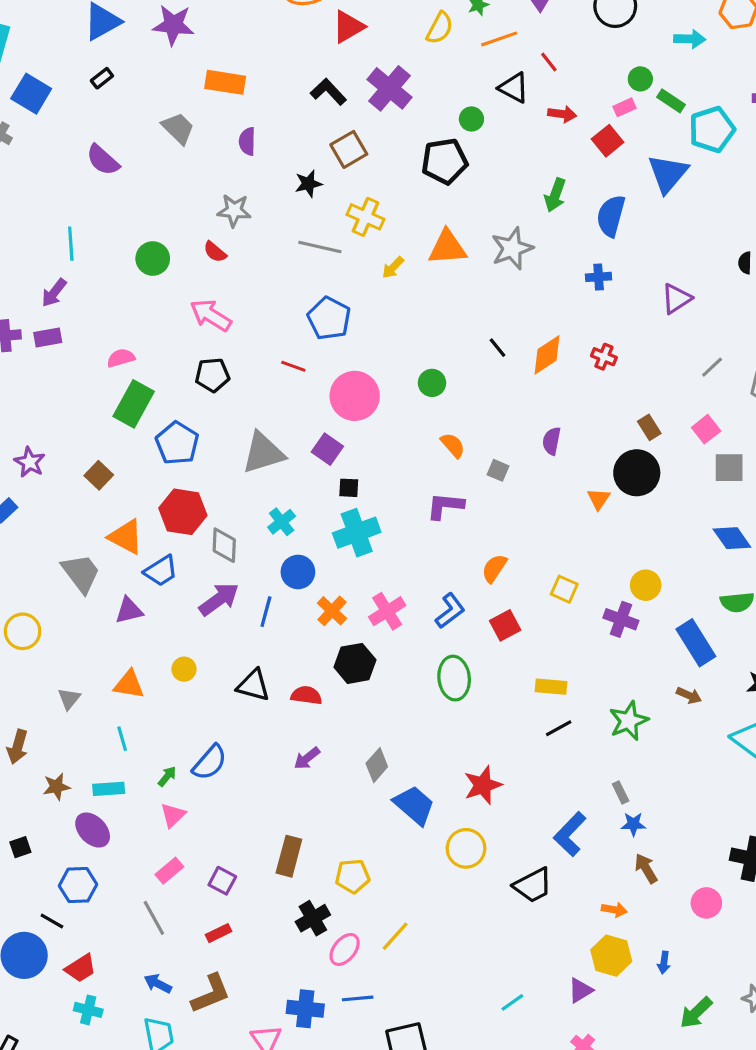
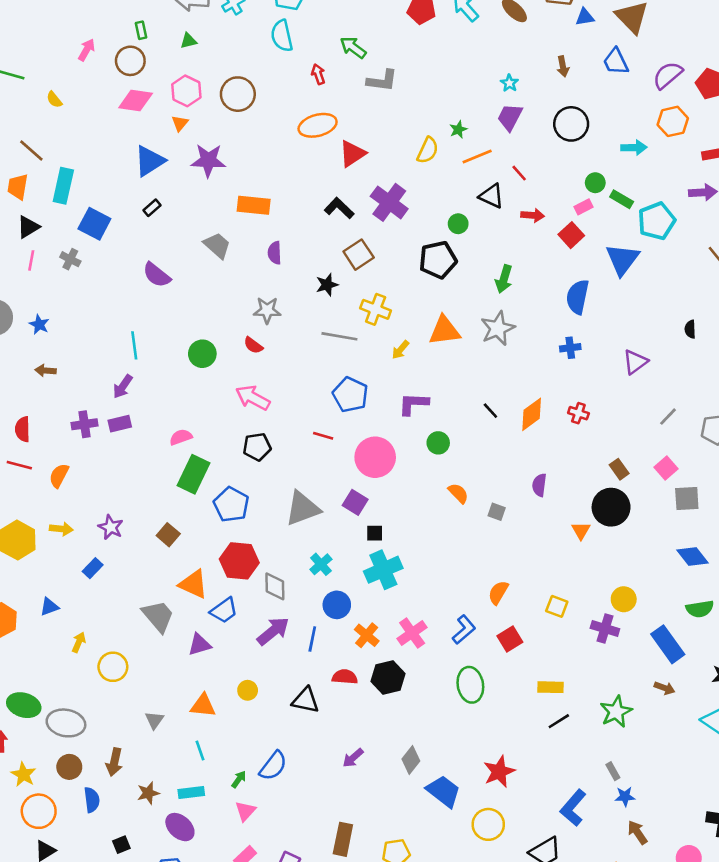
green arrow: (555, 195) -> (504, 279), moved
purple L-shape: (445, 506) -> (413, 404), moved
red semicircle: (306, 695) -> (345, 677), moved

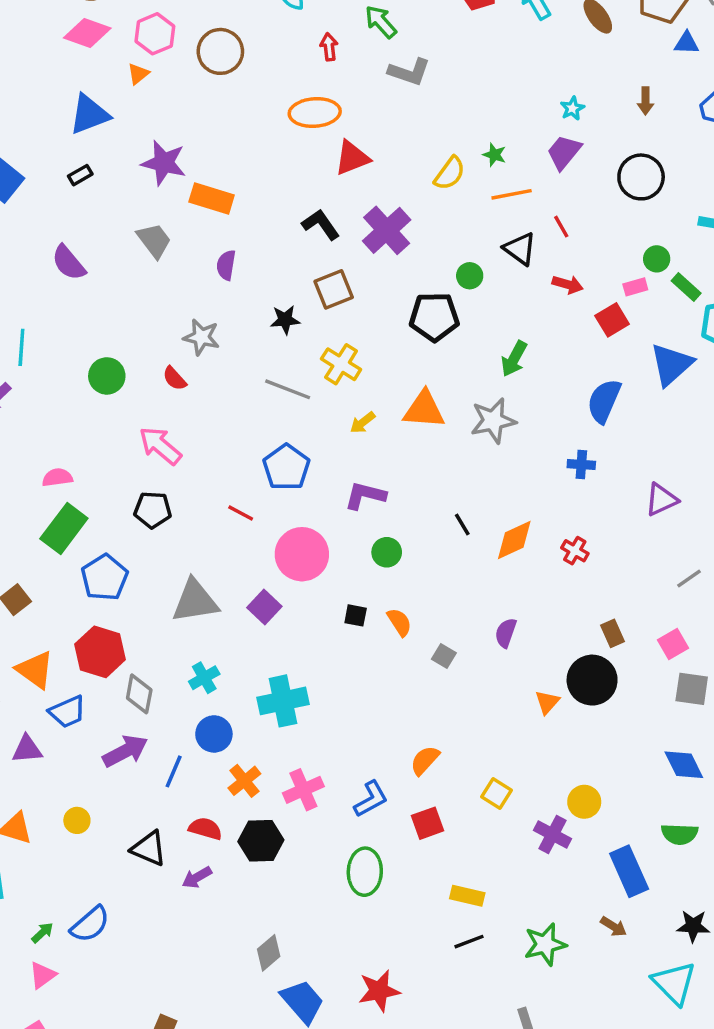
green star: (458, 130) -> (494, 155), turned 30
purple star: (208, 160) -> (164, 163), moved
black square: (375, 533) -> (356, 615), moved
purple arrow: (353, 758) -> (197, 877), moved

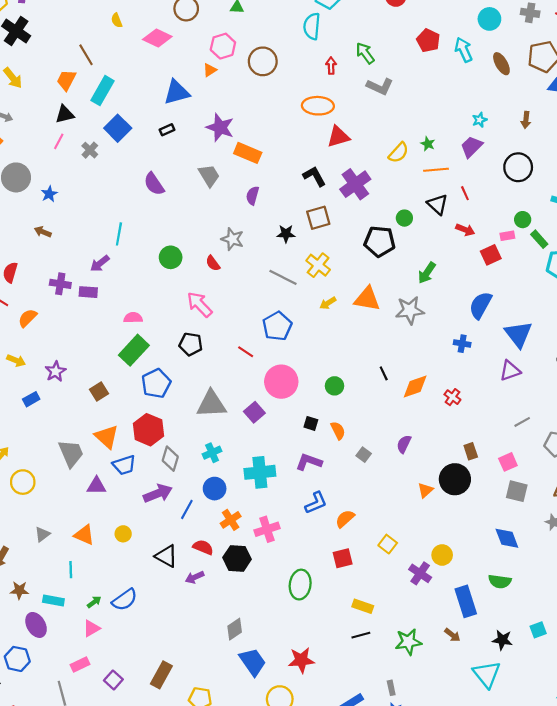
pink diamond: (87, 33) -> (157, 38), moved
blue triangle: (671, 364) -> (518, 334), moved, turned -32
purple L-shape: (365, 496) -> (309, 462), moved
blue L-shape: (371, 799) -> (316, 503), moved

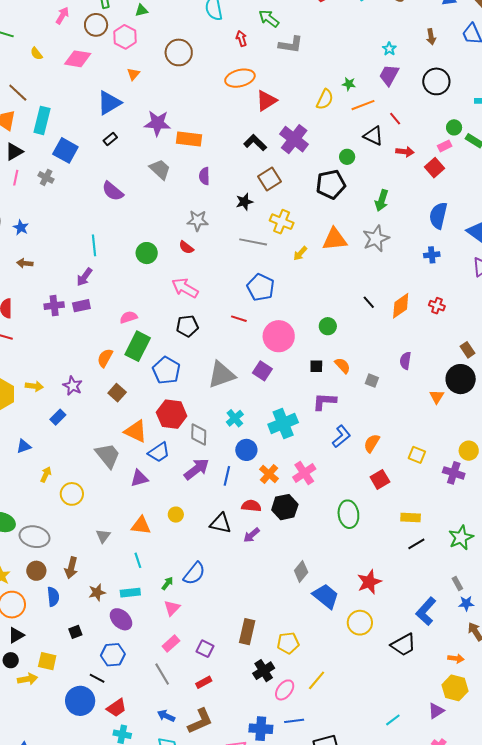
pink hexagon: (223, 46) -> (125, 37), moved
orange semicircle: (27, 318) -> (105, 358), moved

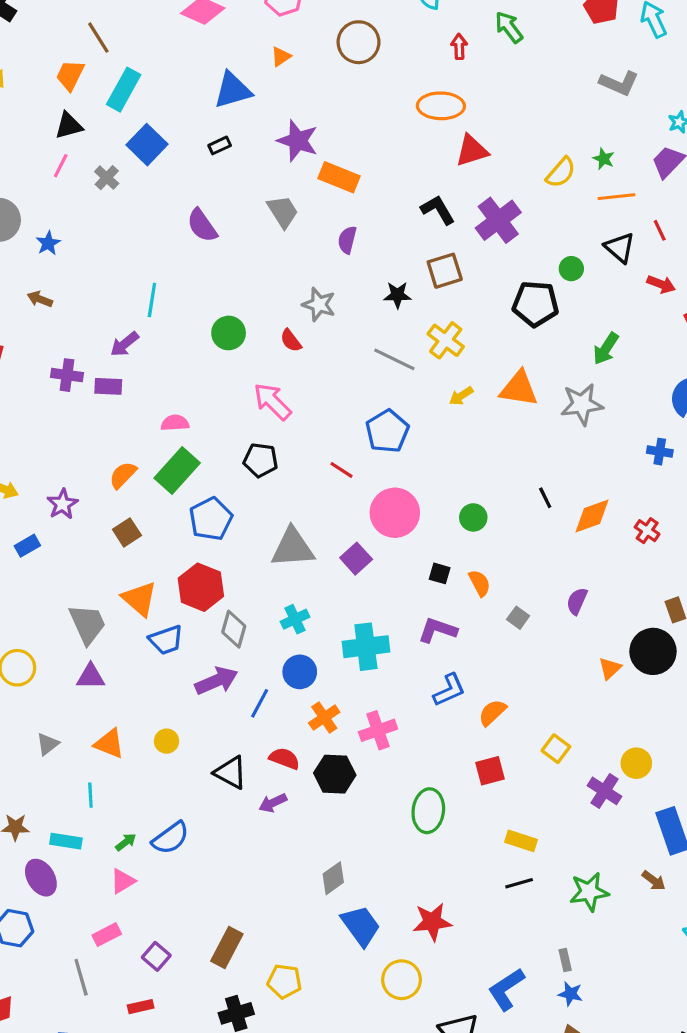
gray L-shape: (291, 45) -> (619, 83), moved
purple triangle: (139, 478) -> (91, 677), moved

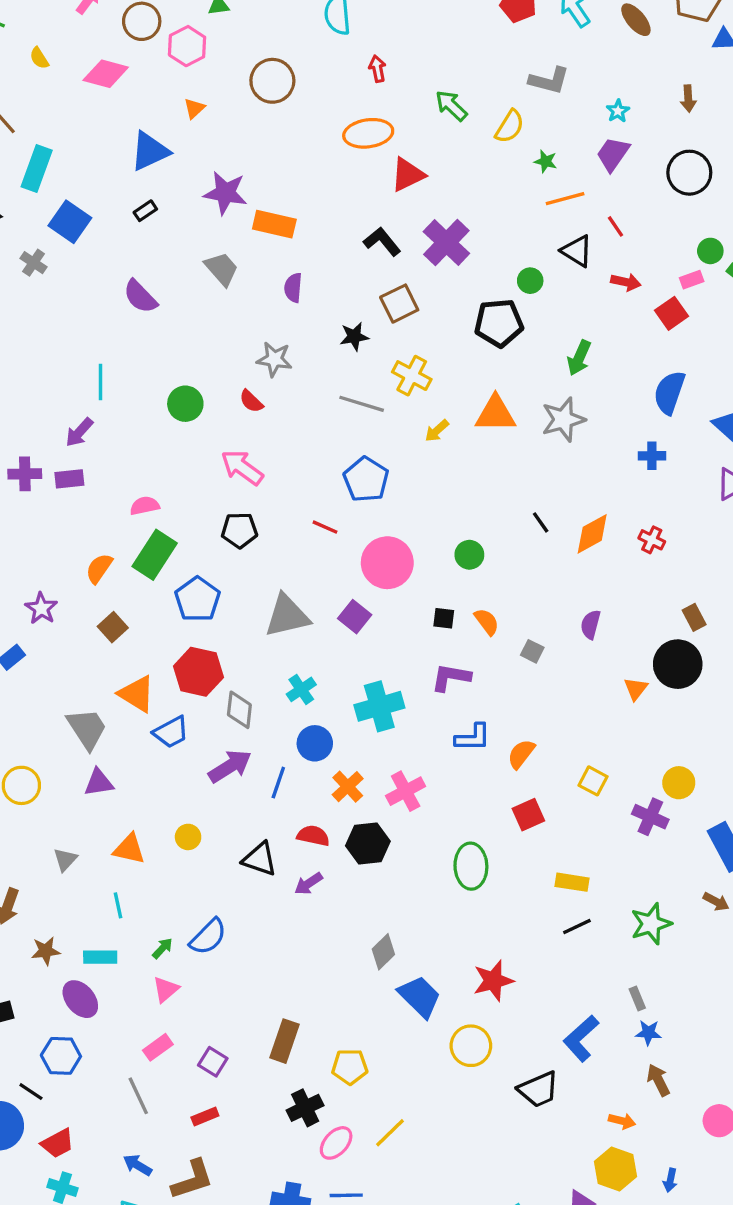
green arrow: (509, 27) -> (451, 106), moved
yellow semicircle: (561, 173) -> (510, 126), moved
blue L-shape: (449, 690) -> (473, 738), turned 33

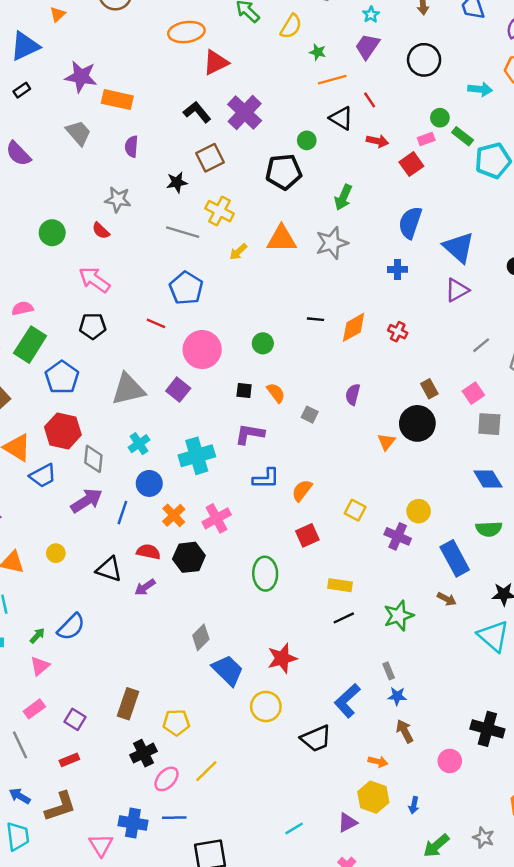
black line: (541, 522) -> (315, 319), turned -49

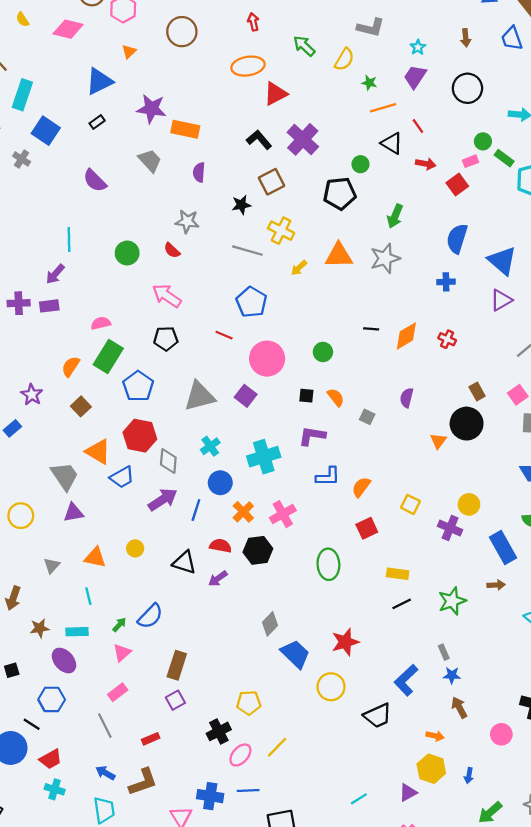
brown arrow: (447, 599) -> (496, 585), turned -30
brown rectangle: (128, 704) -> (177, 665), moved
purple square: (75, 719) -> (175, 700), moved, turned 30

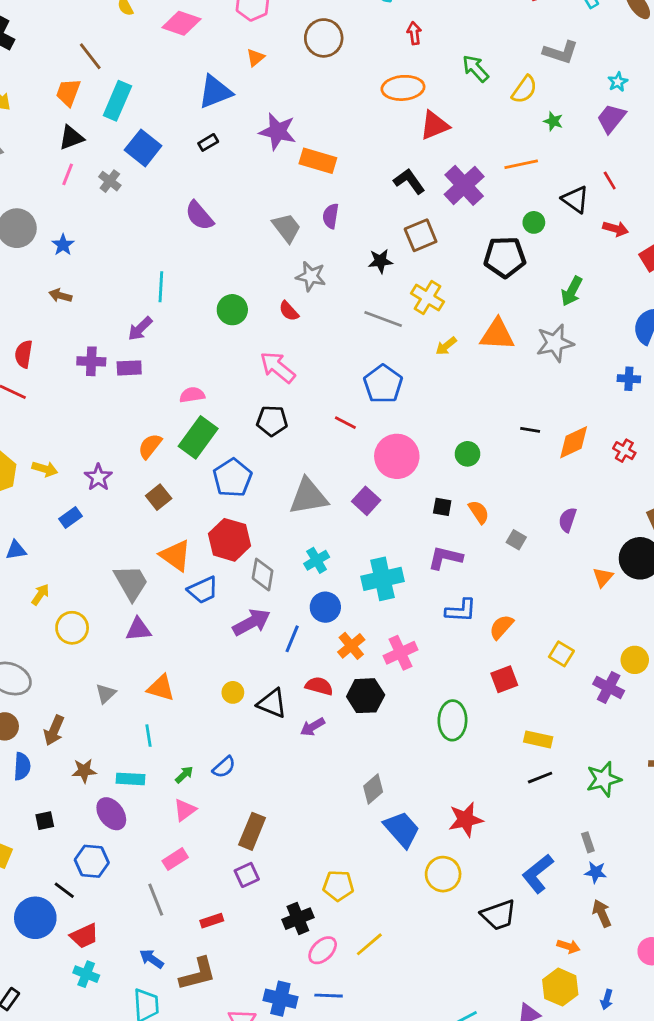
orange line: (383, 108) -> (521, 164), moved
gray trapezoid: (150, 161) -> (287, 228), moved
yellow circle: (135, 548) -> (233, 692), moved
blue semicircle: (150, 616) -> (224, 767), size x0.7

